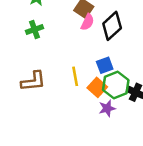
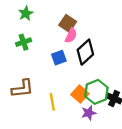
black diamond: (112, 26) -> (85, 52), moved
blue square: (105, 65) -> (59, 58), moved
yellow line: (75, 76) -> (52, 102), moved

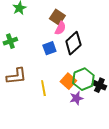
green cross: (24, 42) -> (10, 41), moved

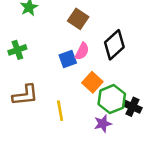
pink semicircle: (60, 28) -> (82, 51), moved
black diamond: (73, 43) -> (114, 45), moved
orange square: (68, 81) -> (92, 82), moved

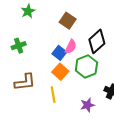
blue square: (68, 59) -> (59, 53), turned -32
orange square: (92, 82) -> (60, 72), moved
green hexagon: (112, 99) -> (86, 66), moved

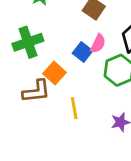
green cross: (19, 46) -> (28, 42), size x1.5
orange square: (60, 72) -> (55, 73), moved

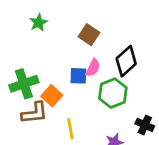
green cross: (28, 42) -> (24, 84), moved
blue square: (83, 52) -> (78, 76), turned -36

